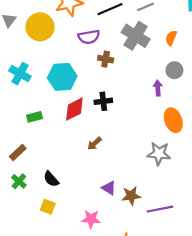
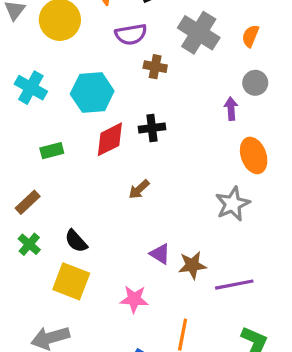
gray star: (159, 154) -> (233, 204), turned -30
yellow square: (48, 207) -> (71, 281), size x1.6

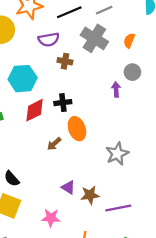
orange ellipse: (254, 155) -> (77, 129), moved

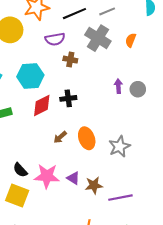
gray circle: (132, 72) -> (138, 89), moved
orange ellipse: (77, 129) -> (87, 138), moved
pink star: (51, 218) -> (47, 176), moved, size x1.4

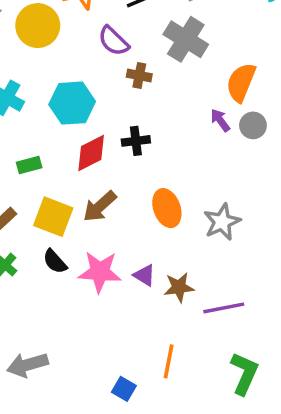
purple semicircle: (55, 39) -> (113, 41), turned 54
orange semicircle: (131, 40) -> (241, 82), moved, size x1.6
purple arrow: (118, 86) -> (220, 120), turned -32
brown arrow: (60, 137) -> (100, 206), moved, size x1.5
yellow square: (17, 196) -> (53, 217), moved

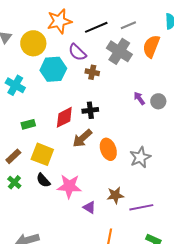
orange semicircle: (241, 82) -> (151, 46), moved
cyan hexagon: (72, 103) -> (53, 69), moved
brown arrow: (100, 206) -> (82, 138), moved
purple triangle: (144, 275) -> (89, 207), moved

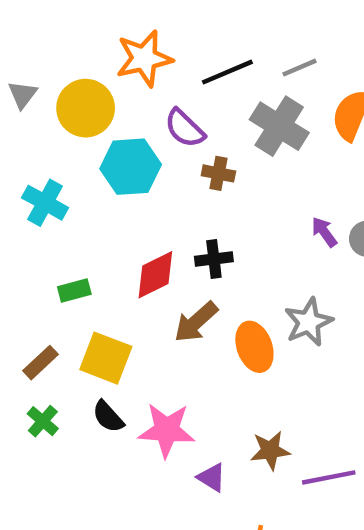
gray star: (140, 157) -> (309, 322), moved

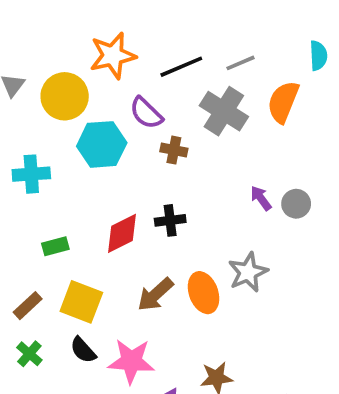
cyan cross: (45, 203) -> (31, 174), turned -33
brown arrow: (196, 322) -> (155, 294), moved

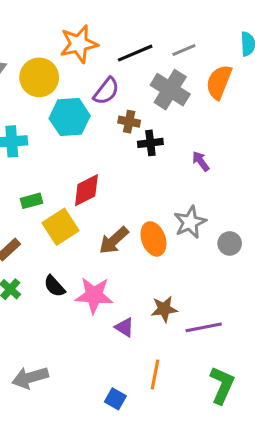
purple semicircle: (146, 113) -> (106, 91), turned -96
gray circle: (296, 204) -> (230, 243), moved
black cross: (170, 220) -> (150, 143), moved
yellow square: (81, 302) -> (61, 227), moved, turned 36

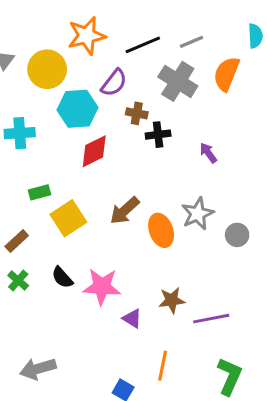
red diamond: (86, 190) -> (94, 151), moved
brown arrow: (114, 240) -> (125, 211), moved

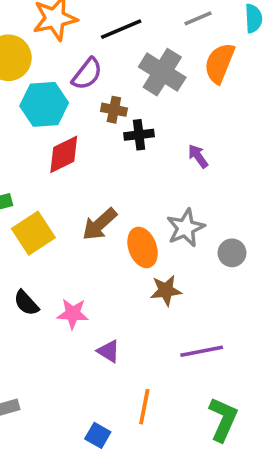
gray line: (191, 42) -> (198, 18), moved
pink star: (102, 287) -> (73, 314), size x0.7
brown star: (172, 300) -> (166, 290), moved

